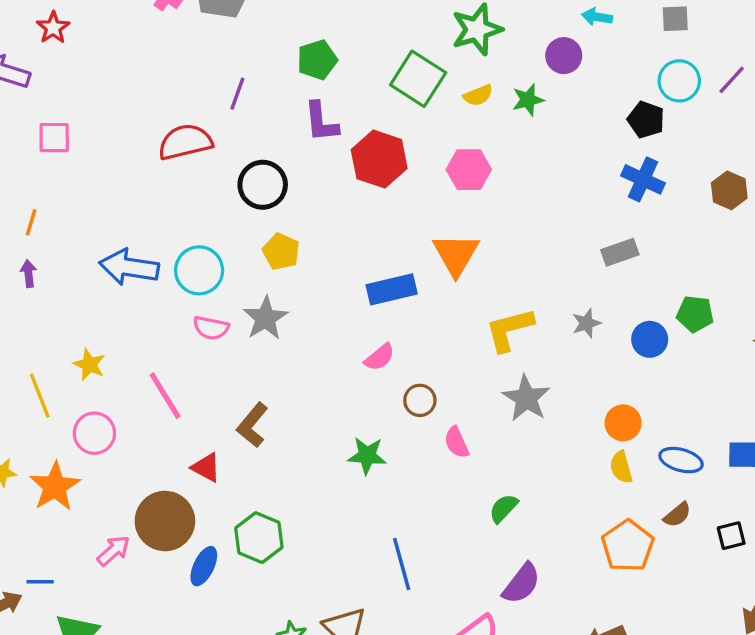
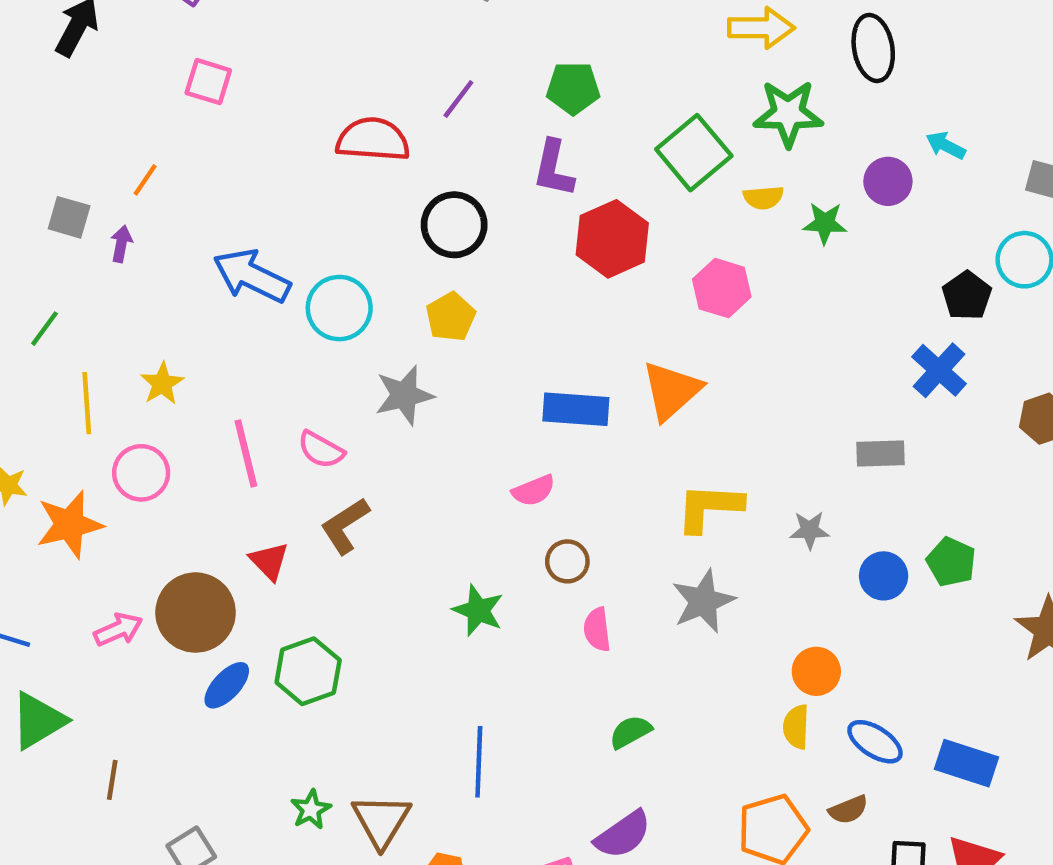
pink semicircle: (211, 328) -> (321, 450), moved

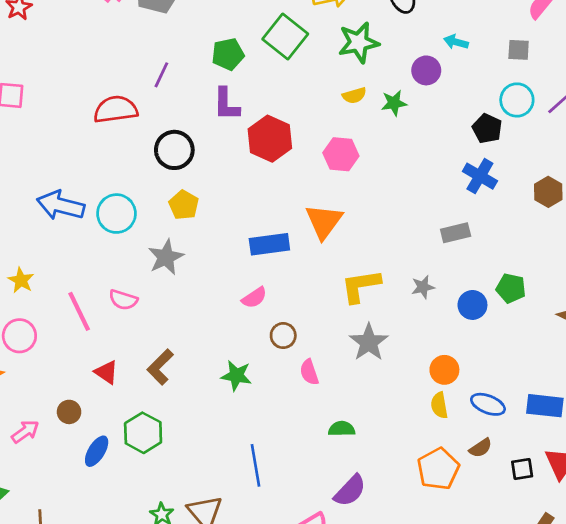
green square: (694, 153) -> (285, 37), moved
brown L-shape: (345, 526) -> (160, 367), moved
brown circle: (196, 613) -> (69, 412), size x0.5
green semicircle: (630, 732) -> (342, 429), turned 40

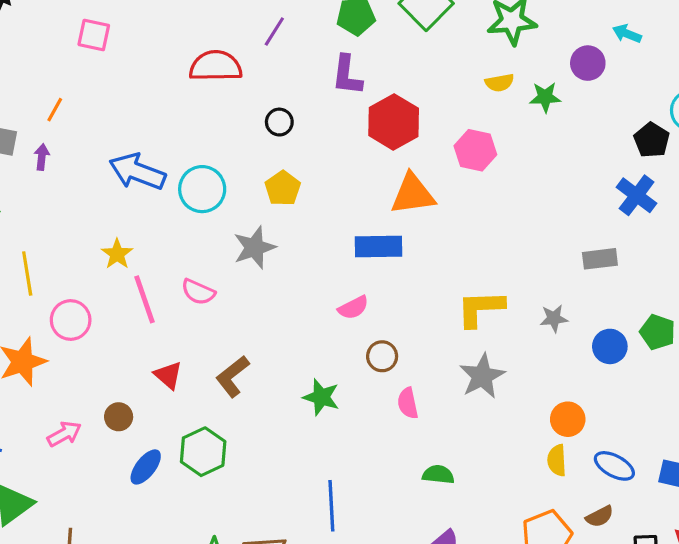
black circle: (174, 150) -> (279, 122), size x0.6
orange triangle: (324, 221) -> (413, 194), moved, turned 39
yellow star: (21, 280) -> (117, 254), moved

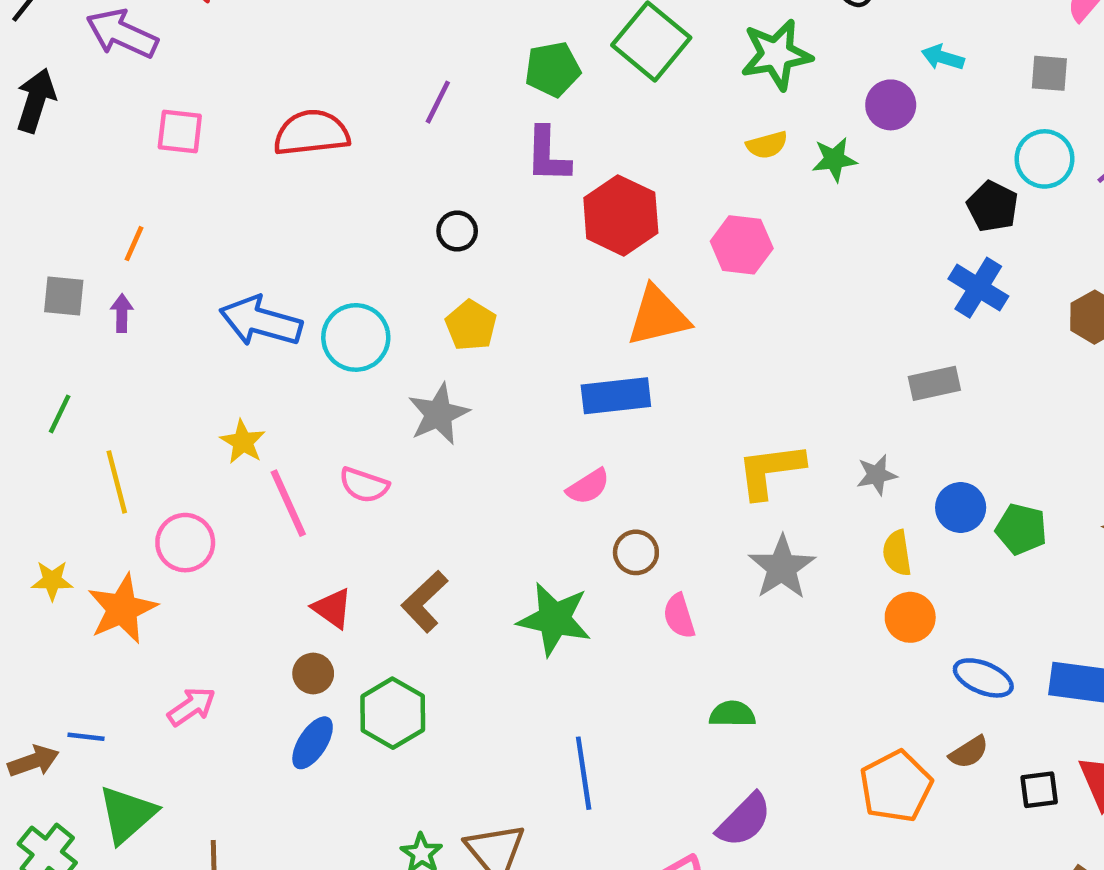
red semicircle: (216, 66) -> (312, 133), moved
green pentagon: (658, 332) -> (1021, 529), moved
green star: (321, 397) -> (554, 619), size x1.4
brown circle: (119, 417) -> (313, 673), moved
yellow semicircle: (557, 460) -> (897, 553), moved

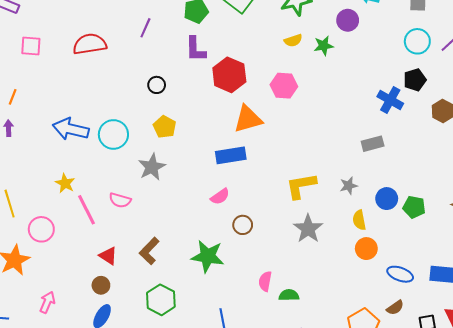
black pentagon: (993, 206) -> (415, 80), moved, turned 30
pink semicircle: (679, 616) -> (265, 281), moved, turned 30
pink arrow: (192, 706) -> (47, 302), turned -30
green hexagon: (393, 713) -> (161, 300), moved

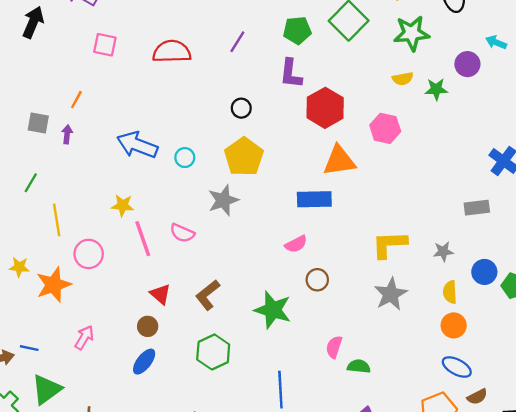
yellow pentagon: (165, 127) -> (244, 157), size x1.5
cyan circle: (113, 134) -> (185, 158), size x0.6
yellow star: (65, 183) -> (123, 205), turned -30
blue ellipse: (400, 274) -> (457, 367), moved

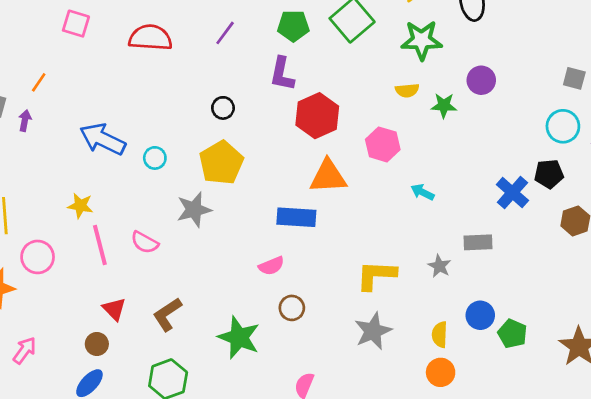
cyan arrow: (496, 42) -> (422, 192), moved
gray star: (443, 251) -> (439, 266), moved, turned 30

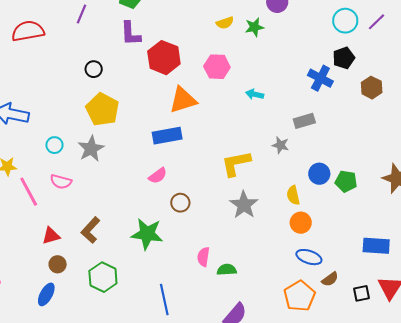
cyan circle: (155, 158) -> (54, 145), moved
red triangle: (114, 309) -> (51, 236), turned -48
brown circle: (97, 344) -> (58, 264), moved

